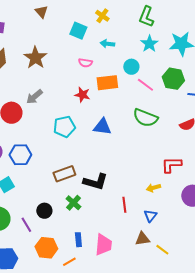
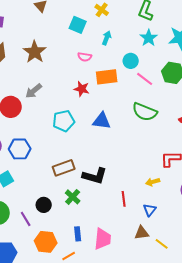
cyan arrow: (107, 44) -> (107, 38), turned 104

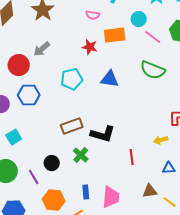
blue hexagon: (20, 149) -> (29, 95), moved
blue triangle: (150, 210) -> (169, 168), moved, turned 48

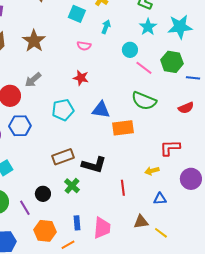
orange rectangle: (115, 35) -> (123, 128), moved

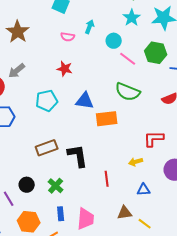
cyan arrow: (106, 27) -> (90, 27), moved
black L-shape: (94, 165) -> (78, 156), turned -115
green cross: (72, 186) -> (56, 186), moved

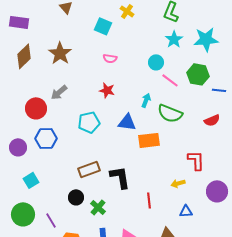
cyan arrow: (90, 27) -> (146, 100), moved
red L-shape: (154, 139) -> (196, 160), turned 90
black circle: (27, 185) -> (76, 197), moved

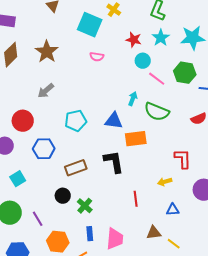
cyan square: (103, 26) -> (90, 25), size x1.4
red star: (107, 90) -> (134, 40), moved
red circle: (36, 108) -> (23, 121), moved
blue hexagon: (46, 138) -> (44, 149), moved
black L-shape: (120, 177) -> (114, 162), moved

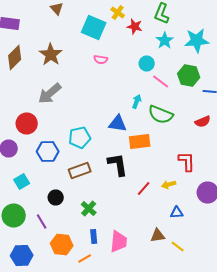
red star: (134, 40) -> (135, 26), moved
gray arrow: (46, 91) -> (50, 94), size x1.4
cyan pentagon: (76, 121) -> (80, 138), moved
black circle: (63, 196) -> (56, 198), moved
red line: (136, 199) -> (144, 188), moved, turned 49

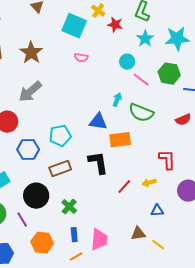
black circle: (56, 198) -> (36, 196), size x1.6
orange line: (85, 258) -> (76, 257), moved

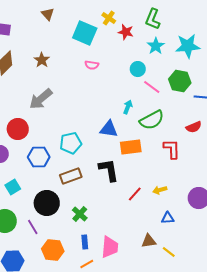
brown star: (31, 53) -> (42, 60), size x0.7
green semicircle: (141, 113) -> (152, 120), turned -50
red L-shape: (167, 160) -> (172, 149), moved

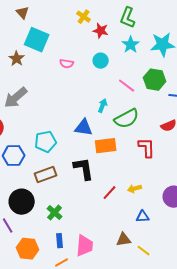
cyan square: (85, 33) -> (37, 40), moved
cyan circle: (138, 69) -> (101, 61), moved

